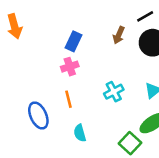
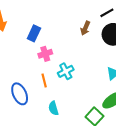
blue rectangle: (74, 41) -> (34, 33), moved
cyan cross: (114, 92) -> (66, 71), moved

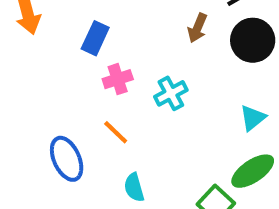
cyan cross: (66, 71) -> (171, 93), moved
orange line: (44, 81) -> (116, 132), turned -32

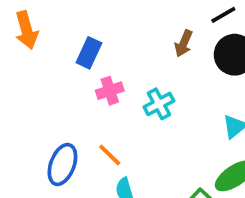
orange line: (116, 132) -> (110, 155), moved
blue ellipse: (67, 159) -> (62, 164), turned 45

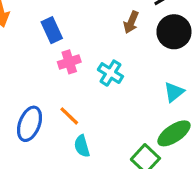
blue rectangle: (89, 53) -> (52, 30), turned -50
cyan cross: (159, 104) -> (110, 73), turned -30

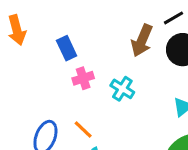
brown arrow: (131, 22) -> (142, 41), size x1.5

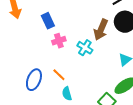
brown arrow: (142, 41) -> (101, 30), moved

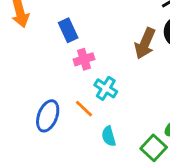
cyan cross: (85, 48) -> (106, 88), moved
cyan semicircle: (67, 94) -> (109, 136), moved

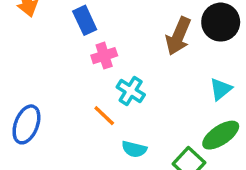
blue ellipse: (48, 116) -> (26, 124), moved
cyan semicircle: (109, 136) -> (134, 149), turned -60

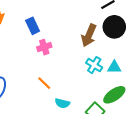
cyan triangle: (221, 89) -> (114, 67), turned 40
cyan cross: (131, 91) -> (94, 65), moved

